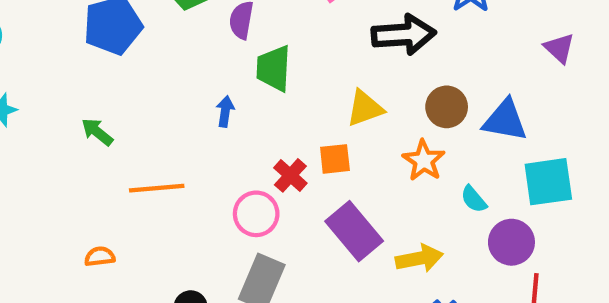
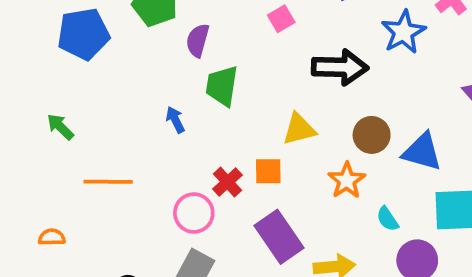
blue arrow: (225, 111) -> (175, 120), turned -40

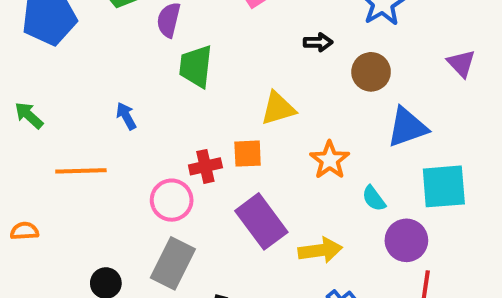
black arrow: (340, 67) -> (318, 42), size x0.5
blue arrow: (175, 120) -> (126, 116), moved
brown circle: (372, 135) -> (371, 72), moved
blue triangle: (422, 152) -> (407, 127), turned -33
red cross: (227, 182) -> (205, 166), turned 32

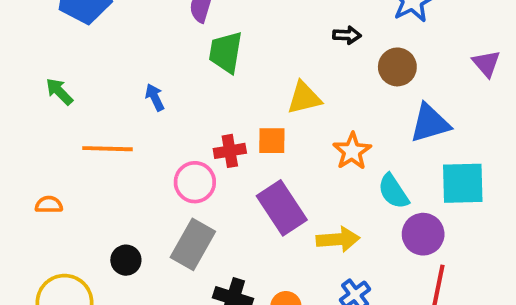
cyan semicircle: (374, 198) -> (393, 191), size x1.4

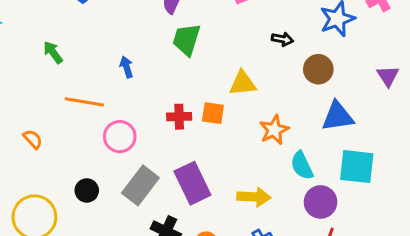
pink circle: (195, 182) -> (120, 137), moved
orange semicircle: (49, 205) -> (33, 139), turned 40
purple rectangle: (282, 208) -> (192, 183), moved

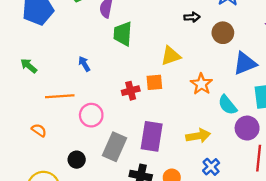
orange semicircle: (33, 139) -> (39, 130), moved
purple rectangle: (192, 183) -> (152, 136), turned 48

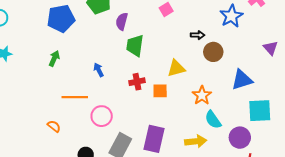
brown circle: (223, 33) -> (213, 52), moved
green arrow: (29, 66) -> (54, 58), moved, turned 70
red cross: (131, 91) -> (137, 82), moved
cyan semicircle: (227, 105) -> (213, 120), moved

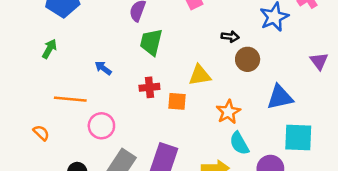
blue arrow: (99, 70) -> (103, 68), turned -32

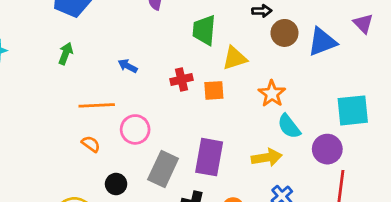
green trapezoid: (151, 42) -> (204, 30), moved
blue triangle: (280, 97) -> (322, 42), moved
orange semicircle: (41, 133) -> (91, 144), moved

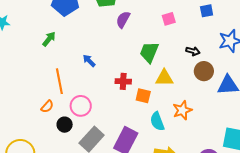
orange line: (97, 105) -> (59, 81), turned 65
cyan semicircle: (289, 126) -> (157, 121), moved
orange semicircle: (91, 144) -> (47, 107), turned 80
black circle: (116, 184) -> (65, 125), moved

